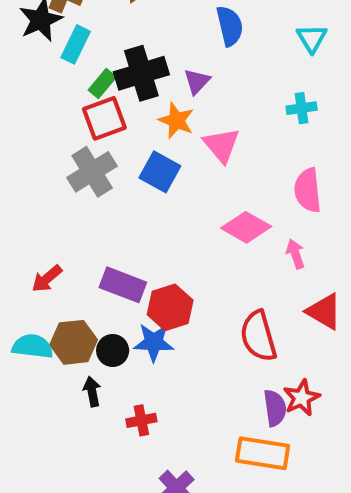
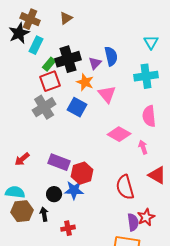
blue semicircle: (230, 26) -> (111, 56), moved
cyan cross: (302, 108) -> (146, 76), size x1.6
brown hexagon: (74, 342) -> (22, 211), moved

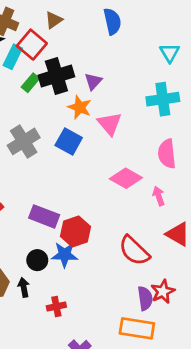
blue semicircle: (111, 56) -> (112, 21), moved
red square: (50, 81) -> (32, 45), moved, turned -30
red semicircle: (125, 187) -> (134, 251), turned -30

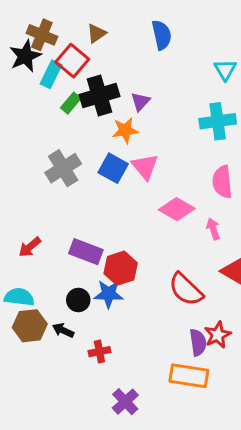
orange star: (80, 107) -> (125, 130), turned -30
pink triangle: (110, 124) -> (145, 167), moved
black arrow: (24, 287) -> (63, 330), turned -54

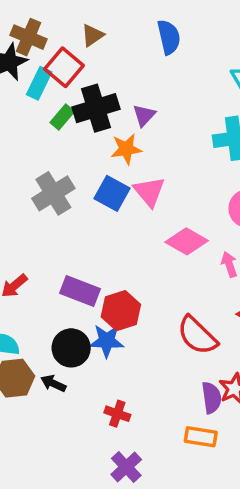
black circle: (78, 300) -> (71, 348), size x1.4
red cross: (99, 352) -> (117, 414), moved, turned 30
orange rectangle: (189, 376) -> (201, 437), size x0.7

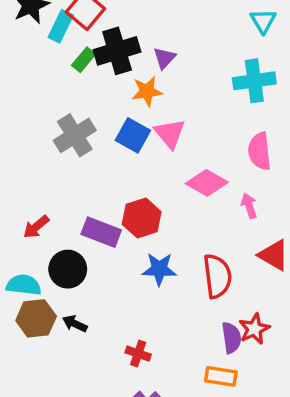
red hexagon: (121, 311) -> (142, 218), moved
red semicircle: (197, 335) -> (217, 276), turned -141
blue star: (107, 341) -> (159, 269), moved
black circle: (71, 348) -> (68, 269), moved

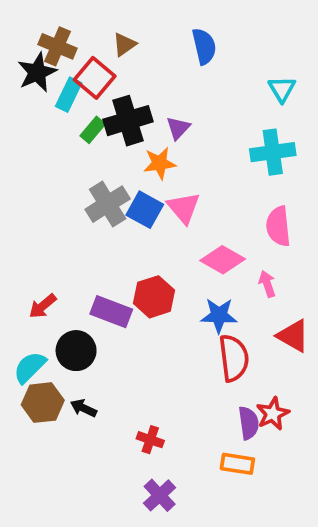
gray cross: (75, 135) -> (108, 204), moved
blue star: (159, 269) -> (219, 315), moved
cyan semicircle: (24, 285) -> (30, 367), turned -52

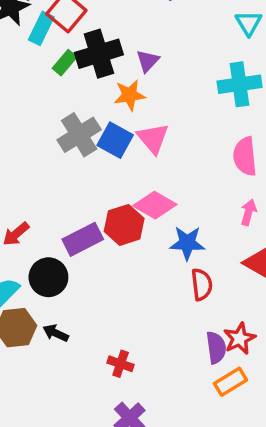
pink diamond: (223, 260) -> (155, 205), moved
pink arrow: (267, 284) -> (249, 212), moved, turned 35
purple rectangle: (111, 312) -> (83, 239), turned -48
red semicircle: (234, 358) -> (202, 284), size x0.7
orange rectangle: (237, 464) -> (231, 382), moved, turned -40

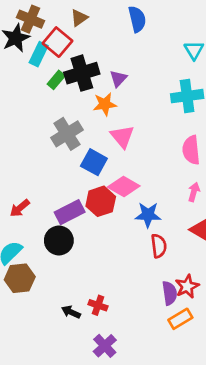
blue square: (115, 140) -> (94, 162), moved
black circle: (48, 277) -> (59, 240), moved
black arrow: (56, 333) -> (71, 312), moved

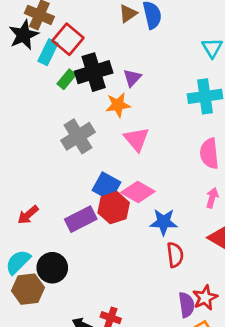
brown triangle: (79, 18) -> (128, 14), moved
blue square: (94, 162) -> (107, 186), moved
black circle: (59, 240) -> (52, 268), moved

